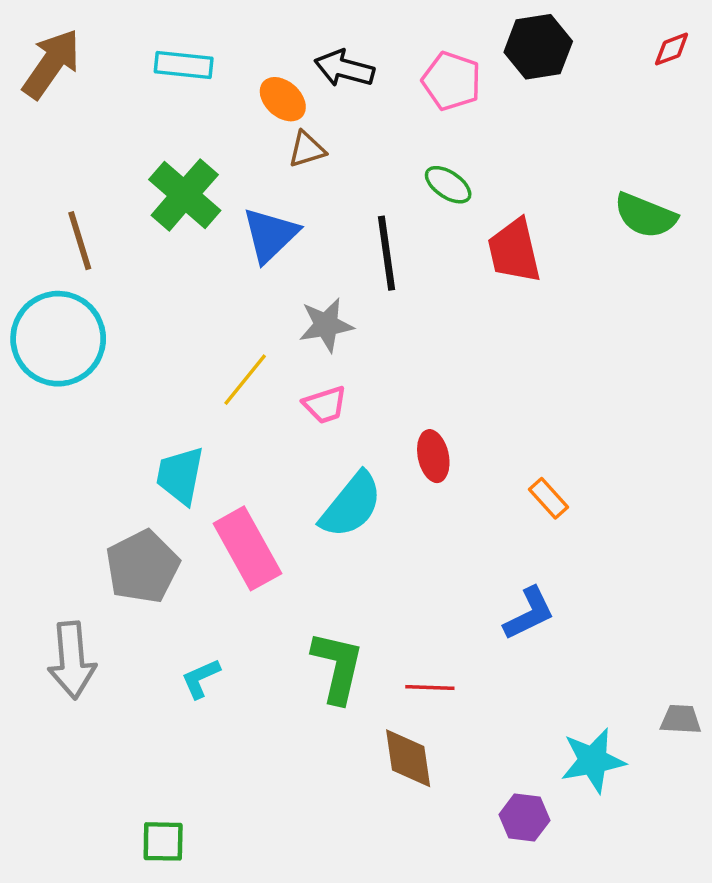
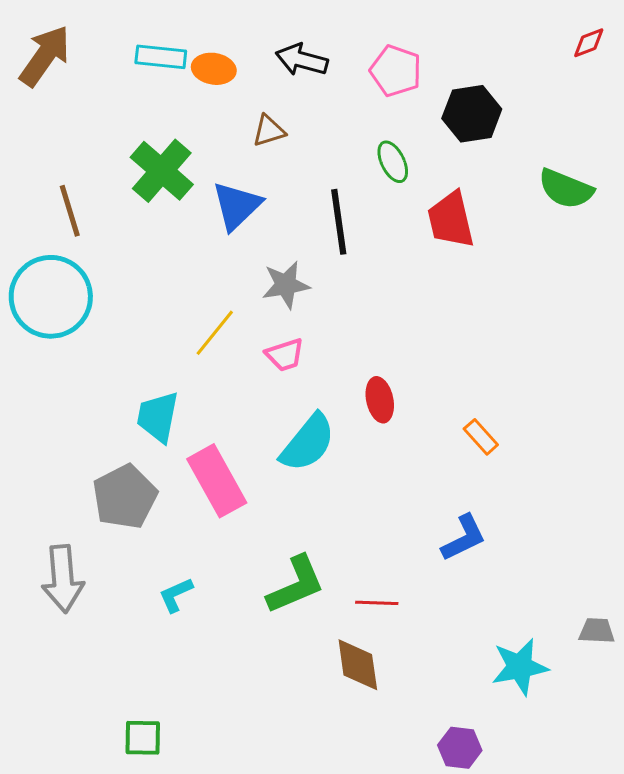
black hexagon: (538, 47) -> (472, 114), moved
orange ellipse: (283, 99) -> (214, 69), moved, turned -33
green ellipse: (448, 185) -> (393, 162), turned 30
green L-shape: (337, 667) -> (296, 585), turned 54
purple hexagon: (524, 818) -> (460, 748), moved

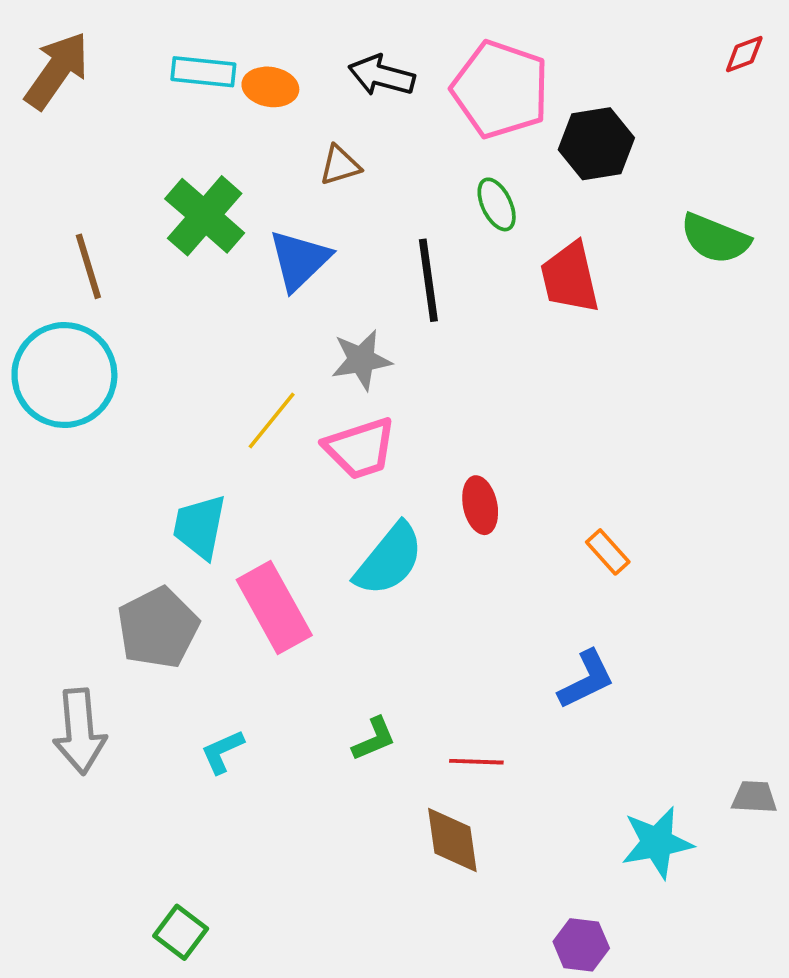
pink pentagon: (396, 71) -> (500, 89), size x1.5
pink trapezoid: (285, 355) -> (360, 448), size x1.5
green L-shape: (296, 585) -> (374, 739), size x0.6
green square: (143, 738) -> (181, 932), turned 36

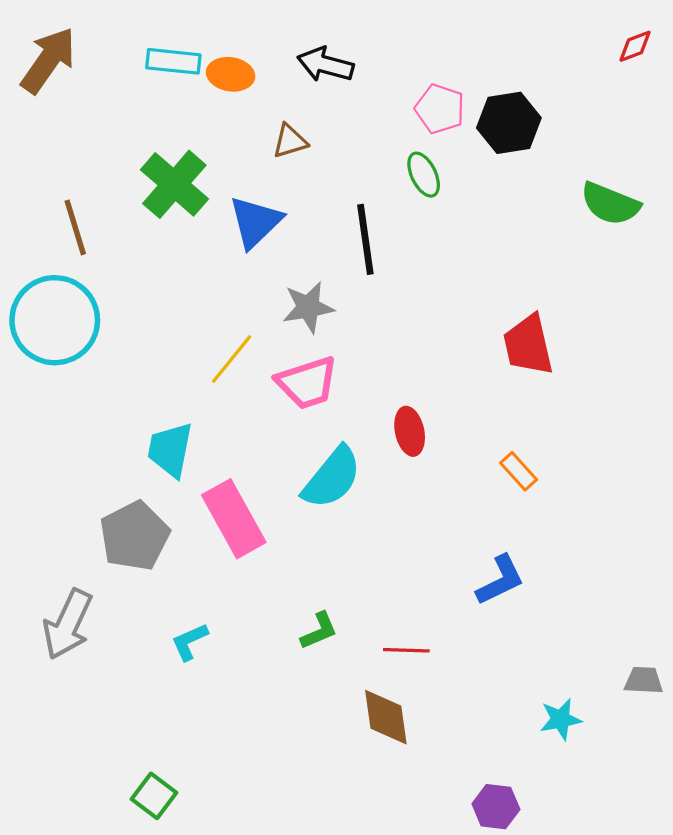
pink pentagon: (500, 89) -> (440, 109), moved, size x0.6
red trapezoid: (570, 278) -> (528, 345), moved
gray arrow: (80, 731) -> (68, 624), turned 30
cyan star: (657, 843) -> (561, 719), size x0.7

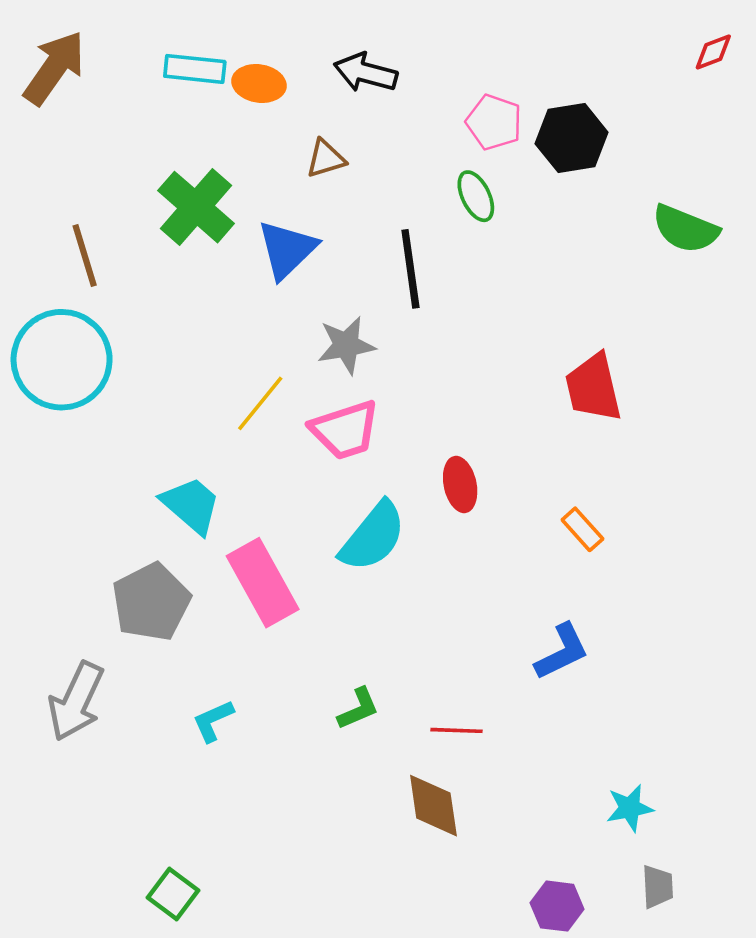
cyan trapezoid: (170, 450) -> (191, 505), turned 120
gray trapezoid: (644, 680) -> (658, 887), moved, turned 84

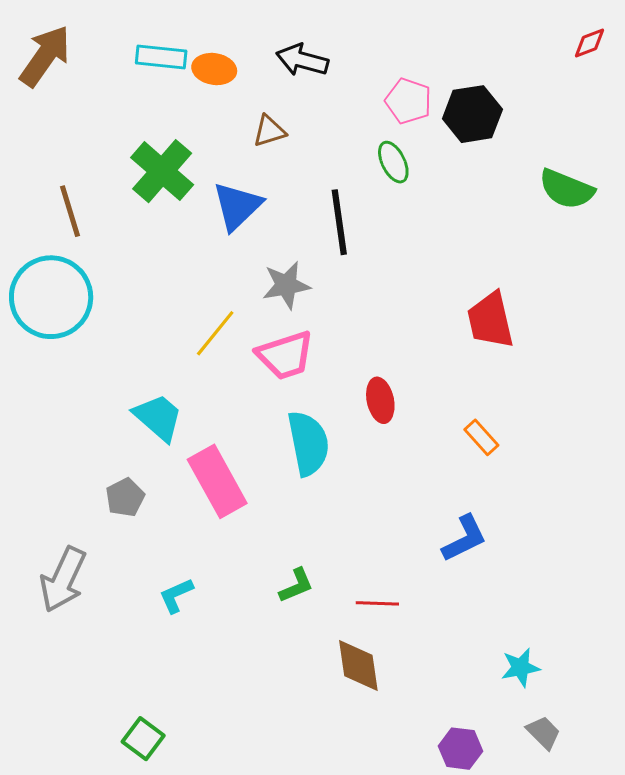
cyan semicircle: (373, 537) -> (308, 443), turned -50
gray pentagon: (151, 602) -> (125, 497), size x0.6
gray trapezoid: (658, 887) -> (543, 733), turned -42

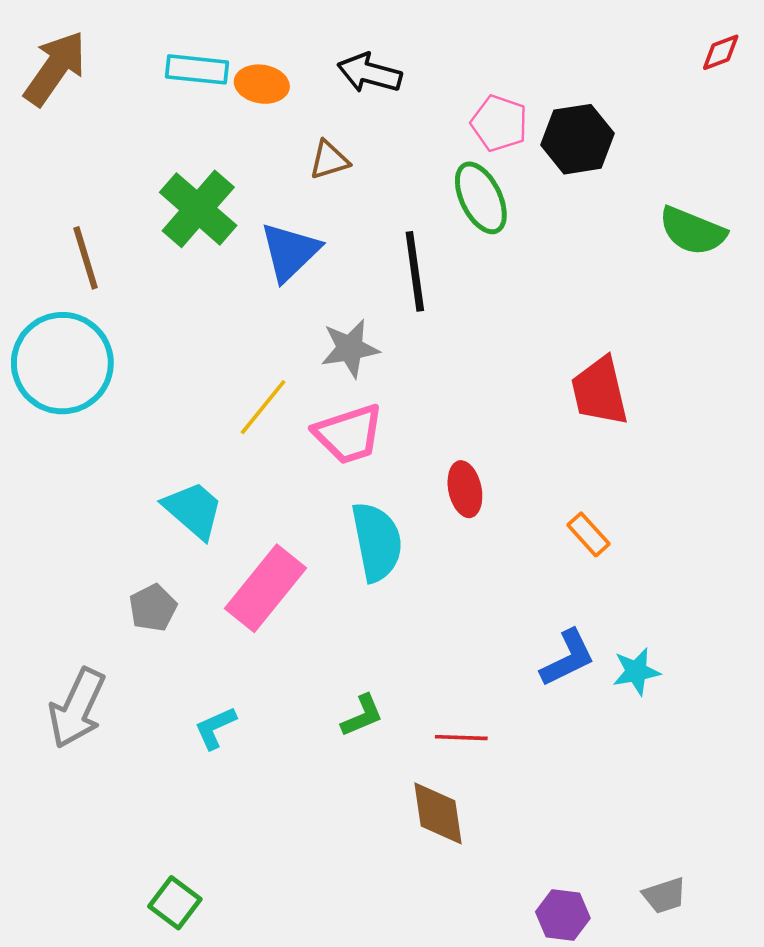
green ellipse: (393, 162) -> (481, 198), size x1.4
pink rectangle: (217, 481) -> (265, 588), turned 68
cyan star: (520, 668) -> (636, 671), moved
gray trapezoid: (543, 733) -> (664, 895), turned 117

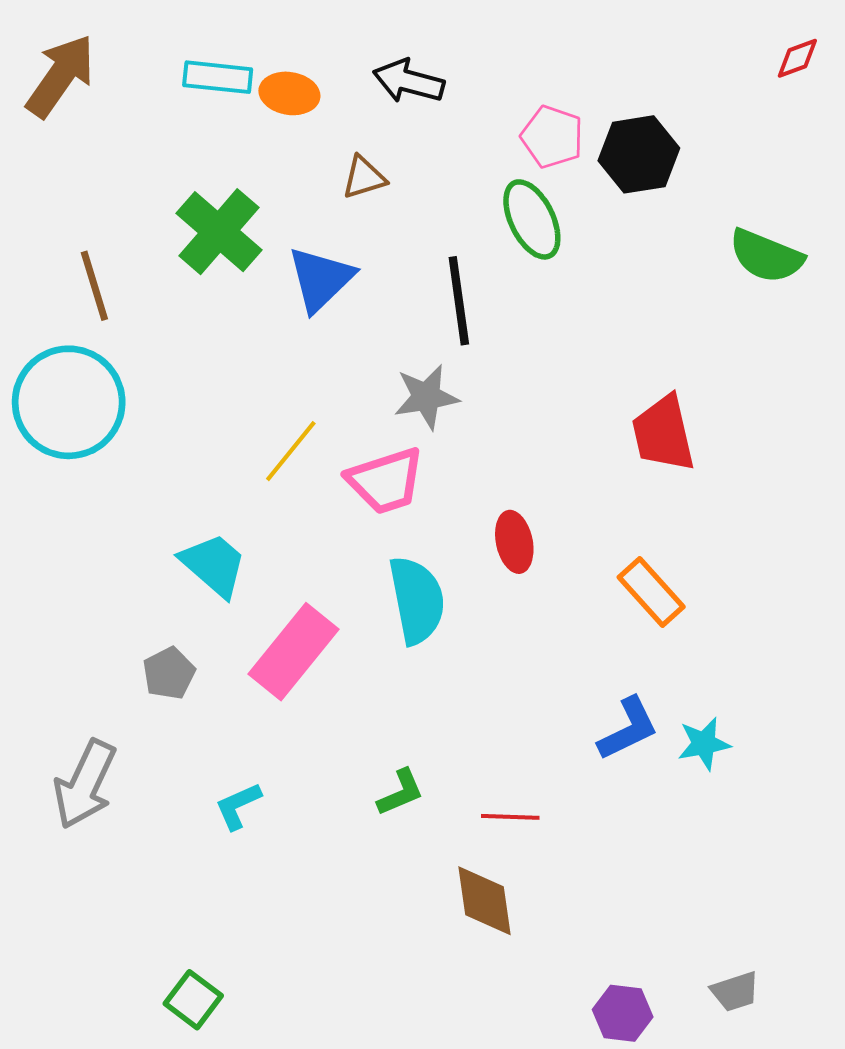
gray star: (350, 348) -> (426, 397), moved
orange rectangle: (589, 534) -> (651, 592), size x1.4

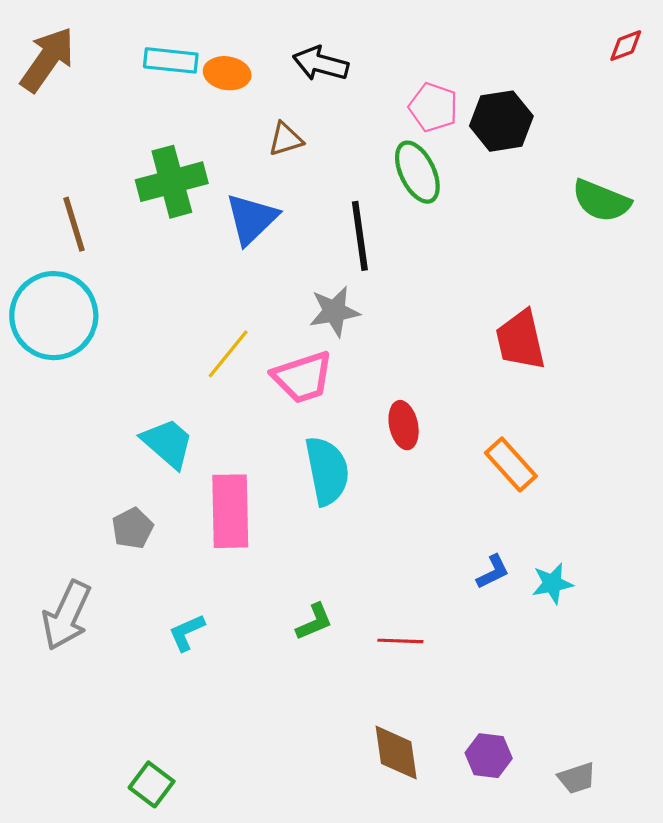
green cross: (219, 232) -> (172, 182), turned 34
pink rectangle: (294, 652) -> (230, 511), turned -40
blue L-shape: (628, 729) -> (493, 572), size x0.7
brown diamond: (485, 901) -> (396, 753), moved
purple hexagon: (623, 1013) -> (489, 756), moved

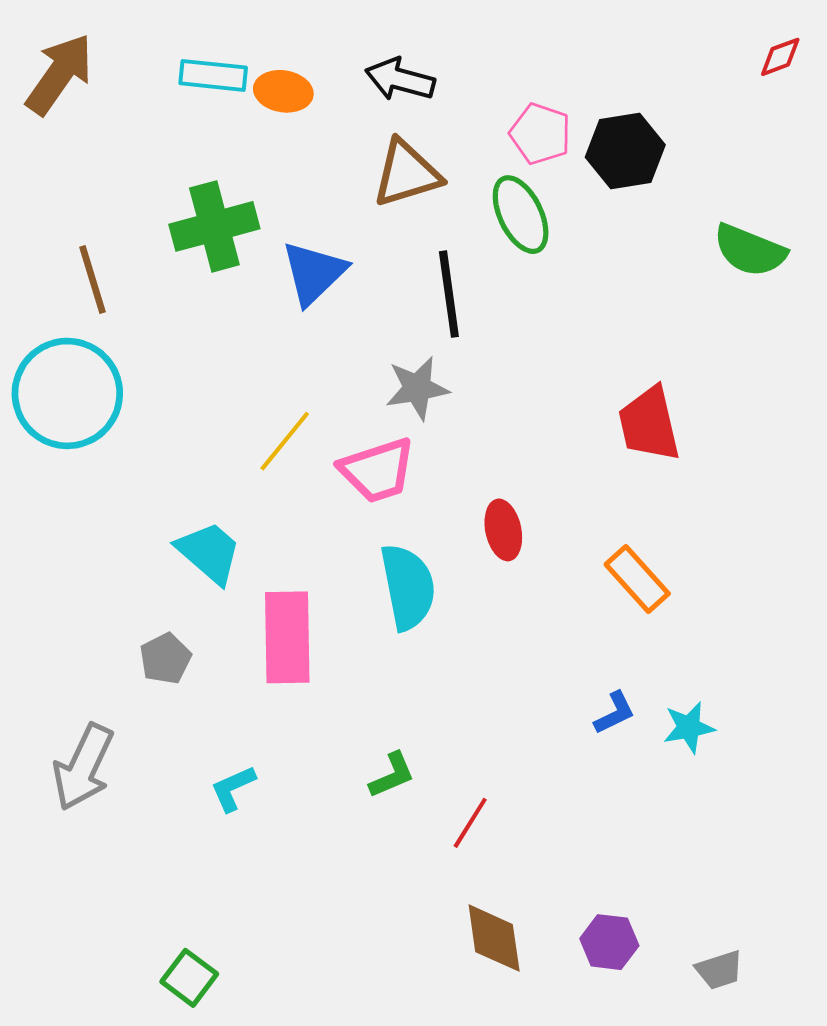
brown triangle: (286, 139) -> (407, 173), moved, size x1.6
red line: (400, 641) -> (470, 823), moved, turned -60

